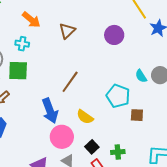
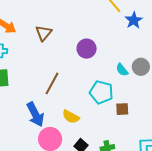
purple circle: (114, 35) -> (87, 49), moved

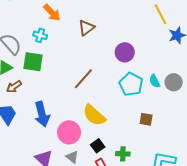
cyan pentagon: (101, 92) -> (131, 84), moved
blue arrow: (35, 114) -> (42, 114), moved
yellow semicircle: (71, 117) -> (94, 115), size x1.4

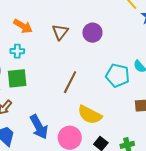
purple circle: (125, 52) -> (92, 33), moved

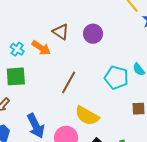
orange arrow: (23, 26) -> (41, 48), moved
brown triangle: (60, 32) -> (61, 32), turned -36
cyan cross: (17, 51) -> (17, 49), turned 32

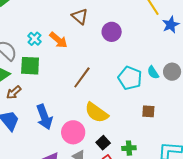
brown triangle: (61, 32) -> (80, 16), moved

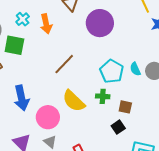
purple circle: (112, 32) -> (100, 23), size x1.4
orange arrow: (58, 40) -> (46, 24), turned 30
black square: (103, 143) -> (118, 127), moved
green cross: (129, 148) -> (103, 96), moved

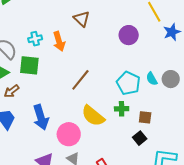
cyan cross: (23, 19) -> (35, 39), turned 32
purple circle: (100, 23) -> (129, 35), moved, size x0.7

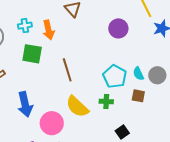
green square: (29, 65) -> (32, 54), moved
brown line: (80, 80) -> (67, 70), turned -60
brown square: (145, 117) -> (138, 96), moved

